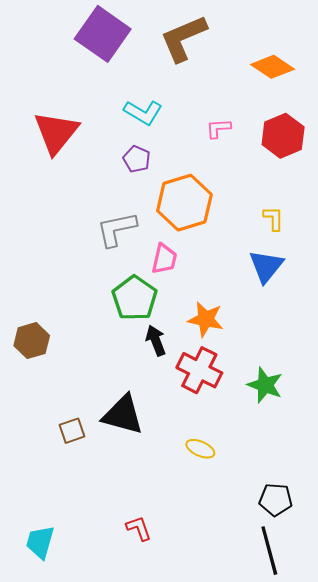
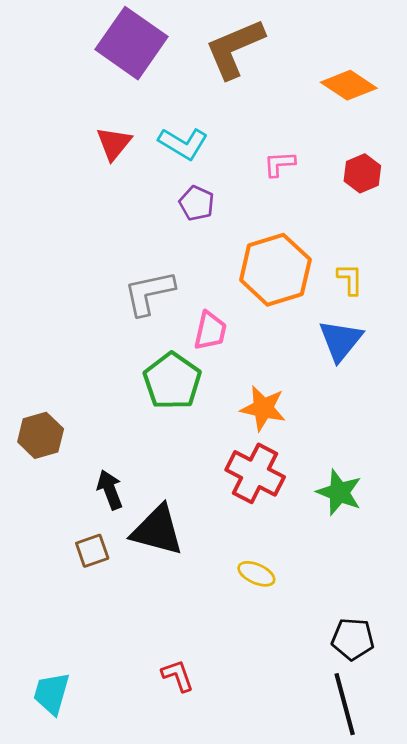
red triangle: (56, 133) -> (114, 144), moved, size x0.6
red hexagon: (283, 136) -> (362, 173), size x0.7
purple pentagon: (137, 159) -> (197, 203), moved
orange hexagon: (184, 203) -> (275, 270), moved
black arrow: (156, 341) -> (110, 490), moved

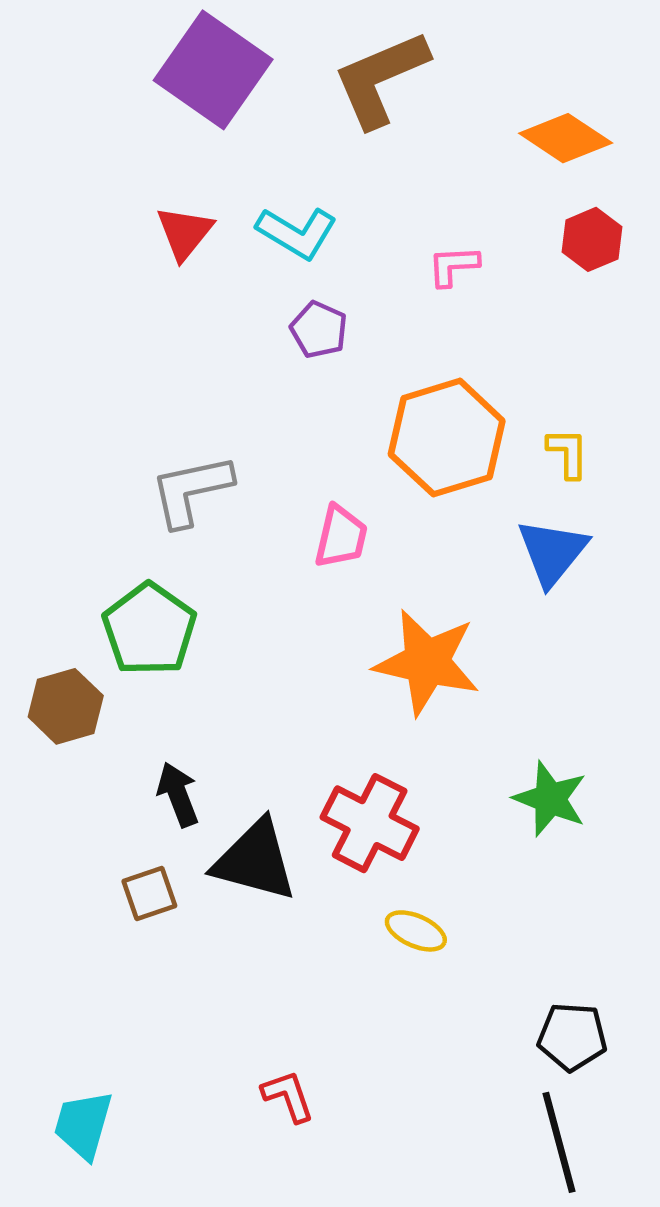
red hexagon: (362, 173) -> (592, 239), moved
gray L-shape: (149, 293) -> (191, 490), moved
green pentagon: (172, 381) -> (149, 629), moved
orange star: (263, 408) -> (427, 662), size x1.4
red cross: (255, 473) -> (370, 823), moved

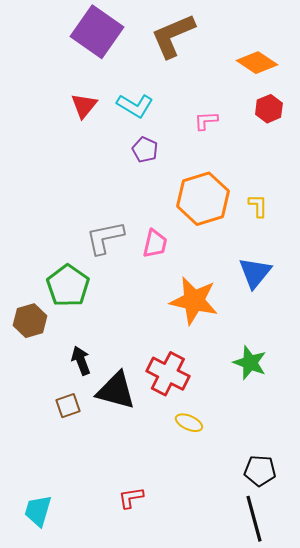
gray L-shape: (191, 490) -> (105, 238), moved
blue triangle: (552, 552) -> (255, 273), moved
red L-shape: (288, 1096) -> (131, 498), turned -80

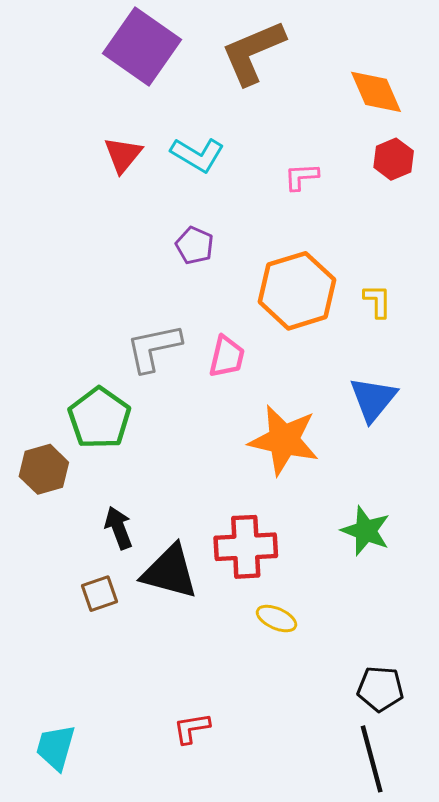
orange diamond: (257, 63) -> (376, 92), turned 33
purple pentagon: (145, 150) -> (195, 245), moved
red cross: (168, 374) -> (246, 547), turned -30

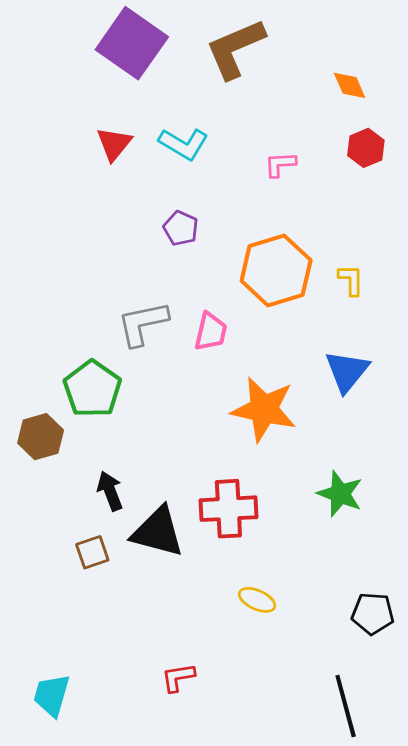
orange diamond: (376, 92) -> (350, 85), size x0.7
yellow ellipse: (277, 619) -> (257, 600), moved
black pentagon: (380, 689) -> (373, 613), moved

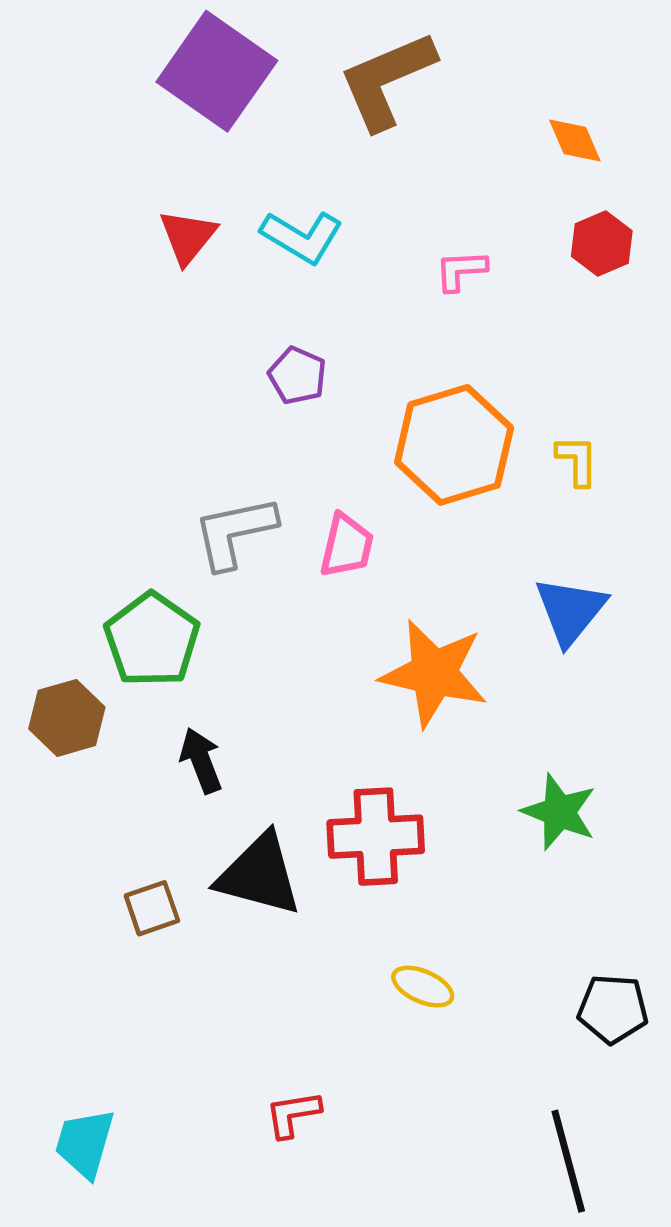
black arrow: (110, 491) -> (201, 760), moved

